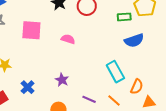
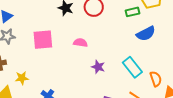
purple star: (62, 80) -> (98, 67), moved
orange semicircle: (137, 87) -> (156, 79), turned -35

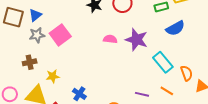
pink square: (43, 40) -> (60, 35), moved, turned -30
purple star: (98, 67) -> (137, 40), moved, size x1.6

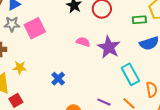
blue cross: (79, 94) -> (58, 79), moved

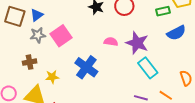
cyan rectangle: (130, 74) -> (148, 68), moved
blue cross: (58, 79) -> (86, 67), moved, size x1.6

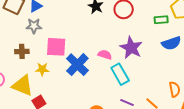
pink square: (61, 36) -> (56, 47), moved, turned 30
pink semicircle: (111, 42) -> (105, 55), moved
cyan rectangle: (148, 68) -> (120, 74), moved

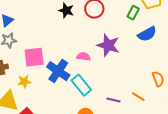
green rectangle: (161, 20) -> (133, 13), turned -48
cyan rectangle: (120, 74) -> (81, 85), moved

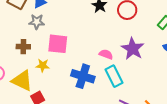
blue cross: (58, 71) -> (83, 76), moved, turned -30
cyan rectangle: (81, 85) -> (114, 76), moved

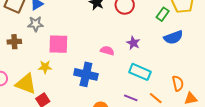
brown cross: (23, 47) -> (14, 42), moved
purple star: (133, 49) -> (133, 43), size x0.6
cyan rectangle: (114, 76) -> (140, 72), moved, turned -35

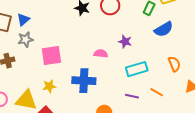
yellow star: (45, 67) -> (49, 86), moved
cyan rectangle: (140, 72) -> (137, 69), turned -30
orange semicircle: (178, 83) -> (174, 64), moved

